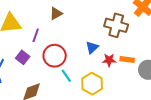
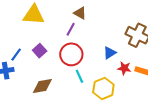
brown triangle: (56, 13) -> (80, 13), turned 48
purple line: (36, 35) -> (71, 29), moved

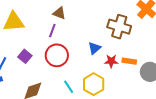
cyan line: (79, 76) -> (69, 87), moved

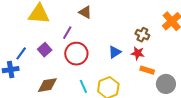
brown cross: (119, 27) -> (142, 35), size x0.6
purple line: (52, 31) -> (67, 33), moved
red star: (111, 61) -> (138, 53), moved

